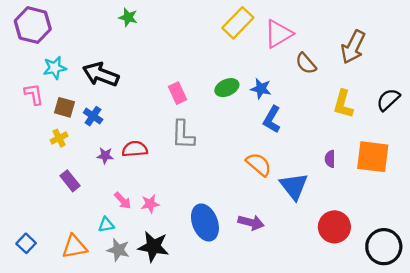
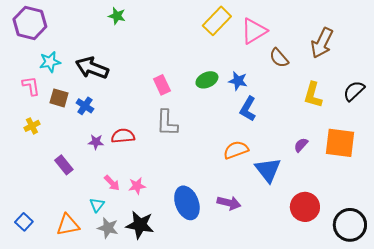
yellow cross: (59, 138) -> (32, 126), moved
purple semicircle: (330, 159) -> (301, 145), turned 42
orange semicircle: (259, 164) -> (236, 150), turned -60
cyan triangle: (106, 225) -> (97, 205), turned -42

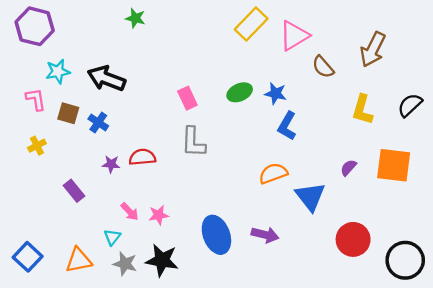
blue square: (24, 222) -> (28, 257), size x1.4

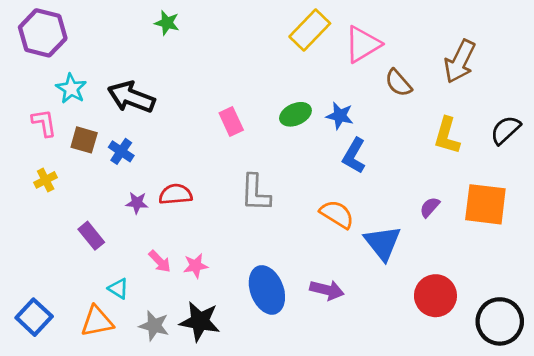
cyan star: (58, 71) -> (71, 89), turned -30
gray L-shape: (193, 142) -> (256, 193), moved
orange semicircle: (273, 173) -> (337, 214), turned 52
cyan triangle: (112, 237) -> (118, 289), moved, turned -36

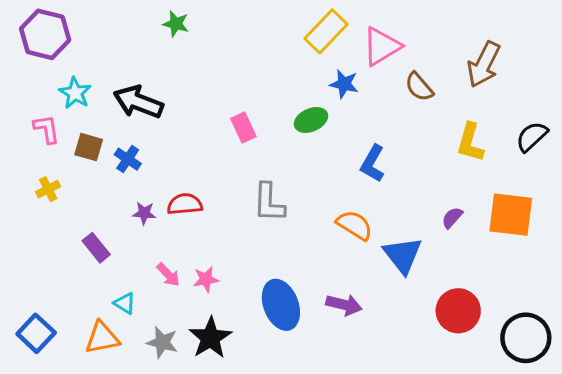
blue star: (340, 116) -> (344, 84), moved
black star: (200, 321) -> (210, 338), turned 30

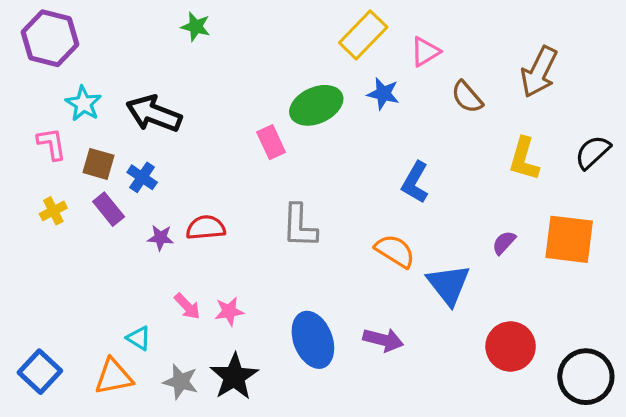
pink triangle: (382, 46) -> (425, 52), size x0.7
green ellipse: (311, 120) -> (316, 105), moved, size x1.4
purple rectangle: (96, 248) -> (109, 209), moved

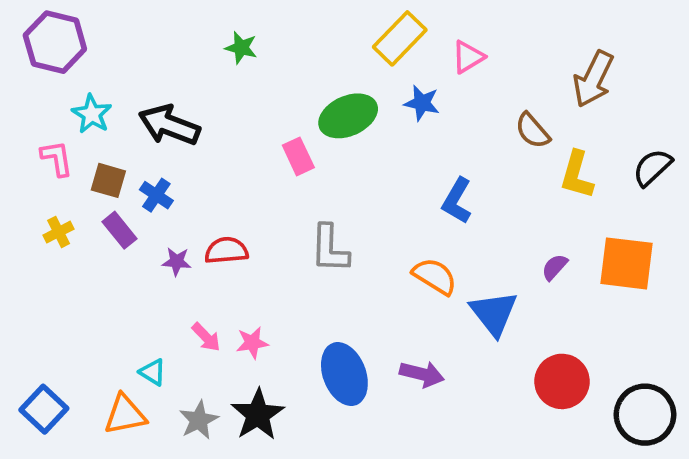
green star: (196, 27) -> (241, 48), moved
brown semicircle: (467, 97) -> (532, 131), moved
gray star: (181, 382) -> (199, 420), turned 30

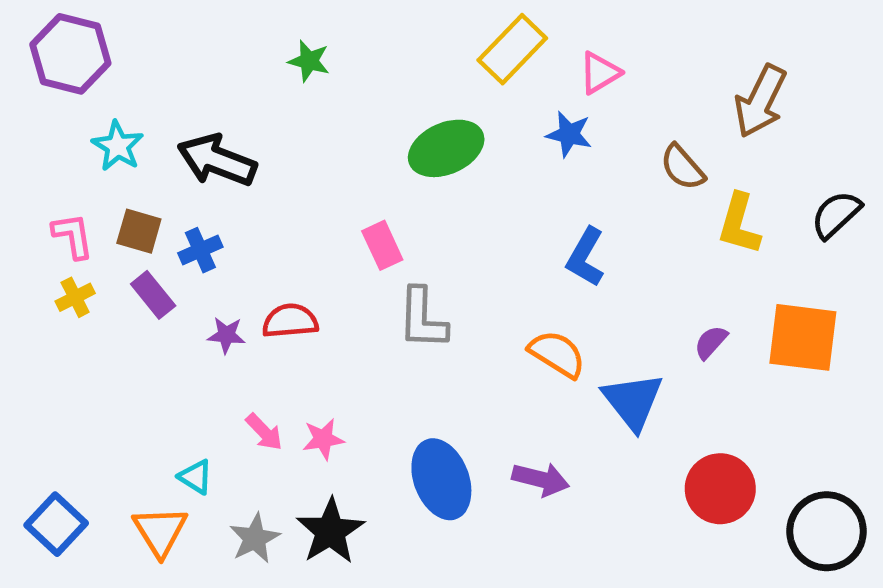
blue star: (422, 103) -> (569, 134), moved
pink rectangle: (298, 156) -> (382, 245), moved
pink L-shape: (57, 158) -> (73, 236), moved
blue cross: (156, 195) -> (200, 250), turned 32
orange triangle: (125, 415) -> (160, 531), turned -51

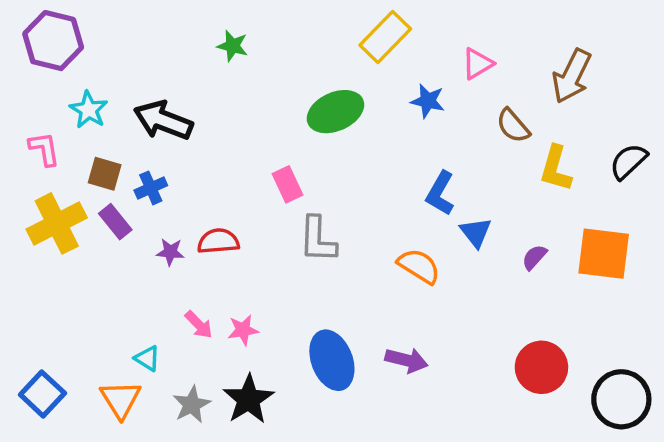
pink triangle: (600, 73) -> (478, 64), moved
pink L-shape: (73, 236) -> (44, 149), moved
yellow cross: (75, 297) -> (57, 223), size x2.0
blue triangle: (633, 401) -> (476, 232), moved, size x0.7

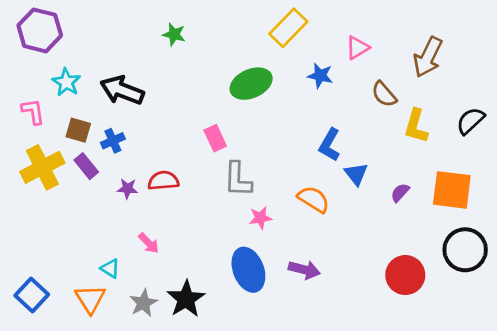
pink star: (243, 330) -> (260, 218), moved
black circle: (621, 399) -> (465, 250), moved

